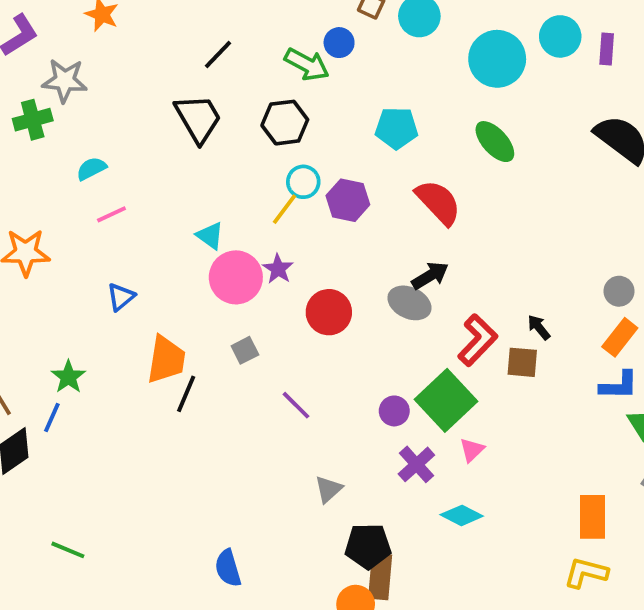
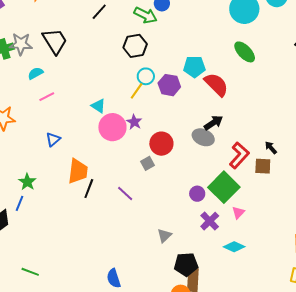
gray star: (65, 81) -> (21, 44), moved
black trapezoid: (198, 118) -> (55, 41), moved
cyan pentagon: (397, 128) -> (194, 67), moved
gray square: (245, 350) -> (148, 163), moved
purple line: (296, 405) -> (125, 194), moved

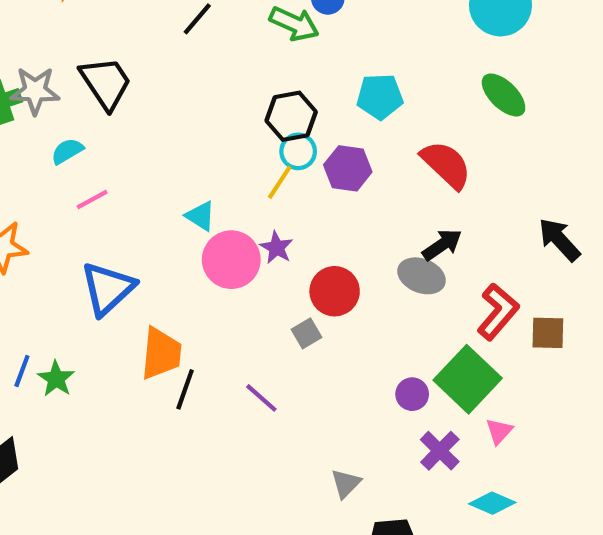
black hexagon: (135, 46) -> (291, 116), moved
cyan pentagon: (194, 67) -> (380, 97), moved
blue triangle: (53, 139) -> (108, 288), size x1.8
black arrow: (271, 148) -> (559, 240), moved, size x1.6
blue line: (19, 203) -> (22, 371), moved

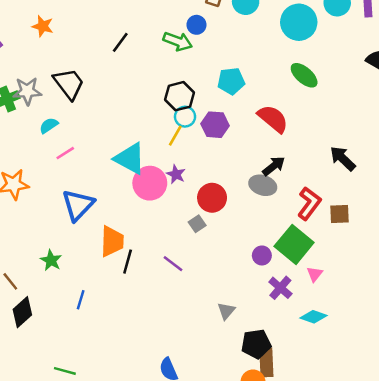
cyan triangle: (200, 216) -> (130, 159), size x1.8
blue line: (22, 371) -> (81, 300), moved

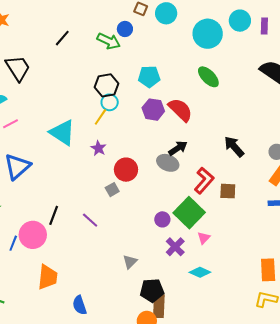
purple hexagon: (215, 125) -> (153, 110), moved
pink circle: (150, 183) -> (33, 235), moved
orange trapezoid: (112, 241) -> (48, 277), moved

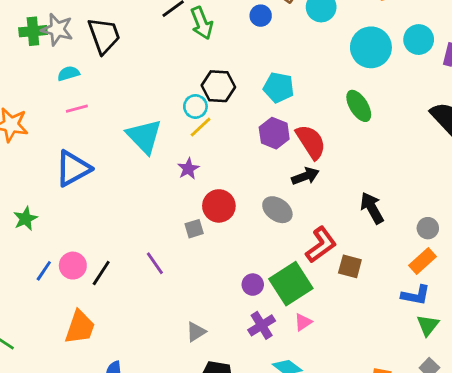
green arrow: (109, 41) -> (202, 23), moved, turned 30
cyan circle: (110, 102) -> (195, 106), moved
black arrow: (178, 148) -> (305, 176), moved
black line: (54, 215) -> (101, 273), moved
pink circle: (33, 235) -> (73, 266), size x0.7

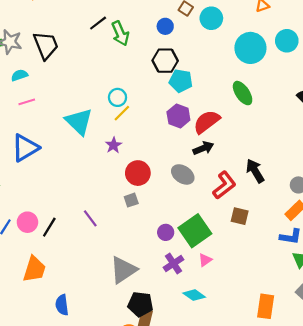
black hexagon: (218, 86) -> (165, 61), moved
red semicircle: (311, 142) -> (207, 122), turned -92
gray square: (194, 229) -> (131, 200), moved
red L-shape: (321, 245) -> (224, 185), moved
gray triangle: (196, 332) -> (123, 270), size x1.8

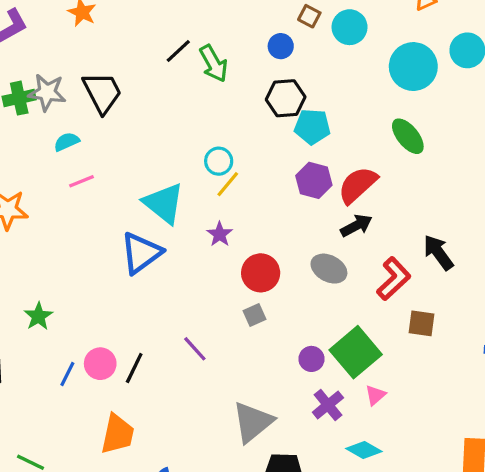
blue triangle: (25, 148) -> (141, 253), moved

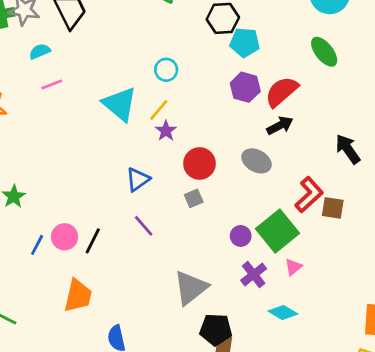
yellow line: (228, 184) -> (159, 110), moved
blue triangle: (141, 253) -> (138, 179), moved, size x0.7
red L-shape: (394, 279) -> (309, 195), moved

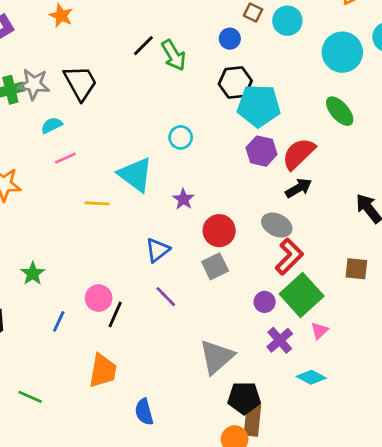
cyan pentagon: (245, 42) -> (259, 106), size x1.4
yellow line: (159, 110) -> (97, 203), moved, turned 55
red L-shape: (309, 195) -> (289, 257), moved
gray square: (194, 198) -> (215, 266), size x1.4
pink circle: (65, 237) -> (99, 298), moved

